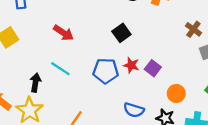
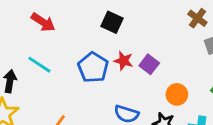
black square: (121, 33) -> (112, 22), turned -30
blue pentagon: (106, 71) -> (93, 67), turned 30

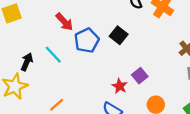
red star: (124, 61) -> (120, 86), moved
blue pentagon: (93, 67) -> (87, 40), moved

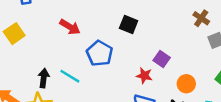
blue pentagon: (87, 40) -> (100, 53), moved
cyan line: (53, 55) -> (70, 76), moved

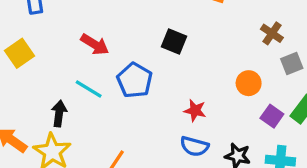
purple square: (162, 59) -> (272, 116), moved
cyan line: (70, 76) -> (89, 89), moved
orange circle: (186, 84) -> (249, 83), moved

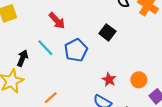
orange circle: (249, 83) -> (139, 80), moved

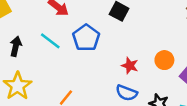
black arrow: (22, 58) -> (16, 46), moved

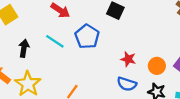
orange circle: (164, 60) -> (157, 66), moved

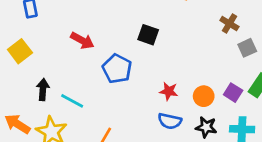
cyan line: (55, 41) -> (72, 101), moved

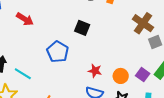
brown cross: (229, 24) -> (143, 23), size x1.5
red arrow: (82, 41) -> (25, 19), moved

